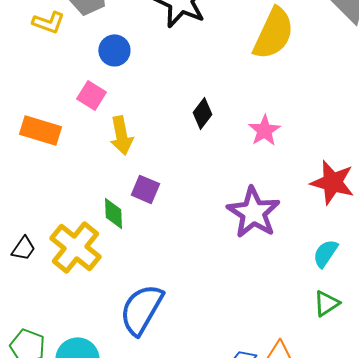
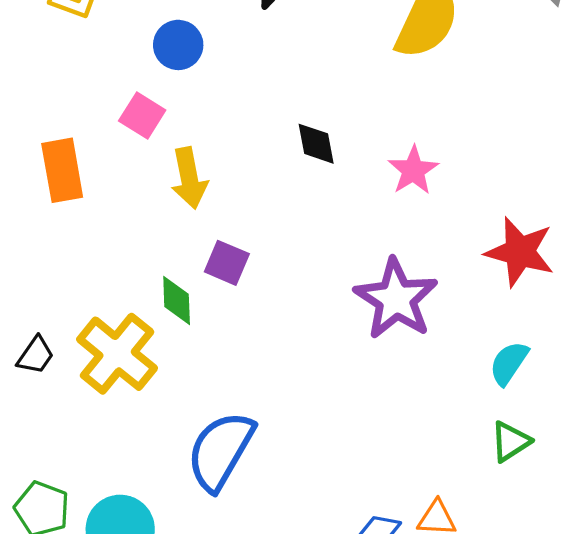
black diamond: (202, 113) -> (316, 144), turned -48
orange rectangle: (40, 130) -> (62, 170), turned 63

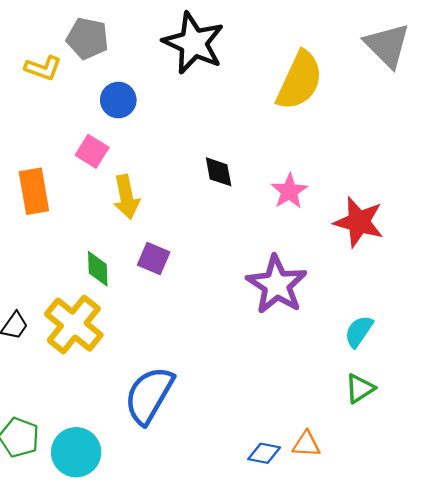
red star: (520, 252) -> (359, 222), moved
green diamond: (177, 300) -> (98, 269), moved

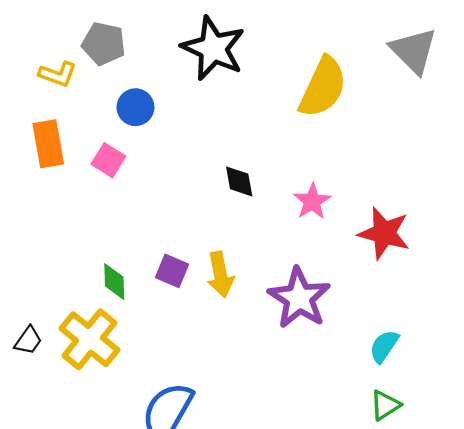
orange rectangle: (34, 191) -> (48, 144), moved
yellow arrow: (126, 197) -> (220, 274), moved

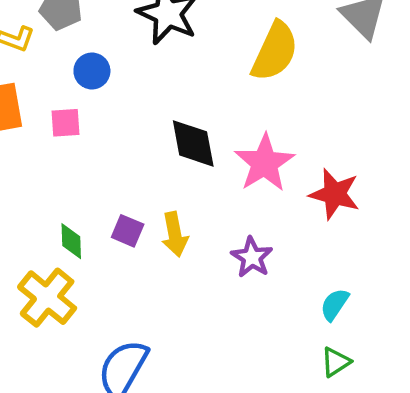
pink square: (108, 160) -> (65, 123), turned -36
black diamond: (239, 181) -> (193, 143), size x1.6
pink star: (312, 201) -> (264, 163), size x1.6
purple star: (299, 298) -> (252, 257), size x0.7

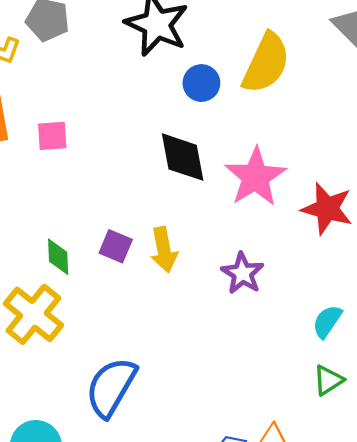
blue circle: (92, 71) -> (201, 83), moved

